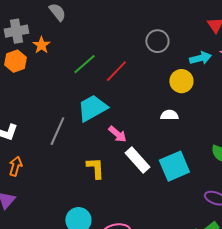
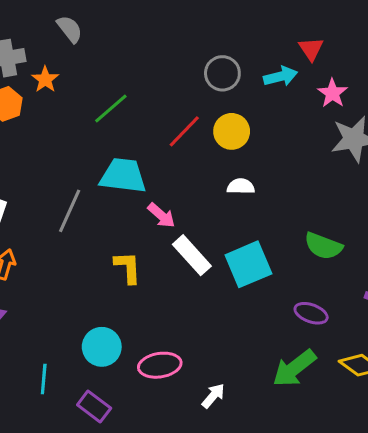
cyan arrow: (200, 58) -> (281, 76), moved
red line: (116, 71) -> (184, 131), moved
yellow circle: (181, 81) -> (232, 131), moved
cyan trapezoid: (92, 108) -> (123, 176), turned 36

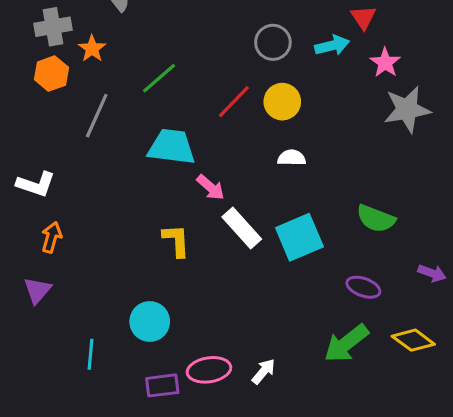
gray line: (70, 211) -> (97, 116), moved
pink ellipse: (160, 365) -> (209, 370), moved
purple rectangle: (94, 406) -> (162, 385), moved, turned -44

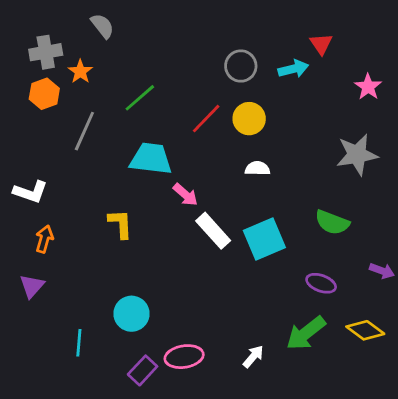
pink star: (385, 63) -> (368, 87), moved
gray star: (407, 109) -> (357, 155), moved
yellow L-shape: (176, 240) -> (120, 224), moved
white arrow: (264, 371) -> (253, 357), moved
purple rectangle: (162, 385) -> (143, 370), turned -40

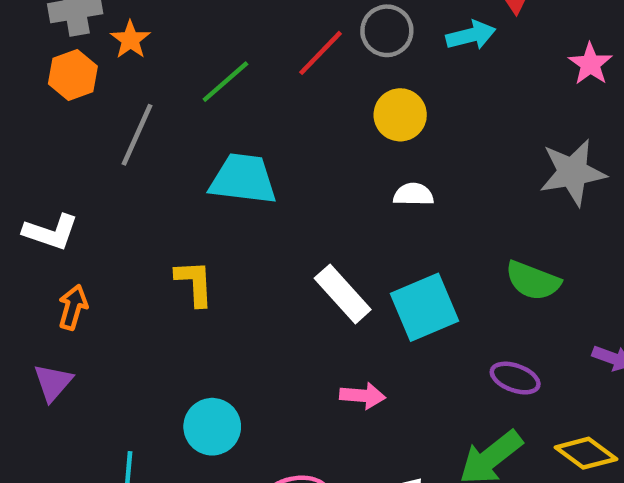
red line: (206, 119) -> (321, 53), moved
pink arrow: (185, 195) -> (363, 396), moved, turned -36

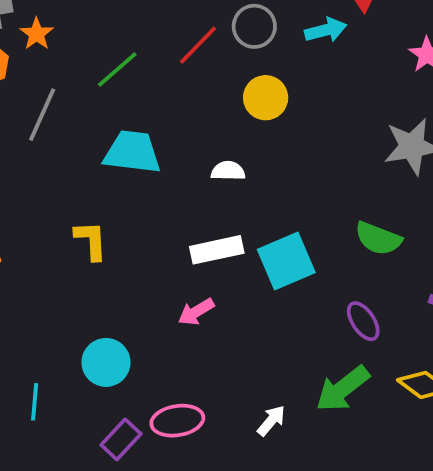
white semicircle: (413, 194) -> (228, 171), moved
white rectangle: (343, 294) -> (217, 250), turned -60
purple ellipse: (515, 378) -> (363, 321), turned 36
pink arrow: (363, 396) -> (196, 312), moved, turned 144

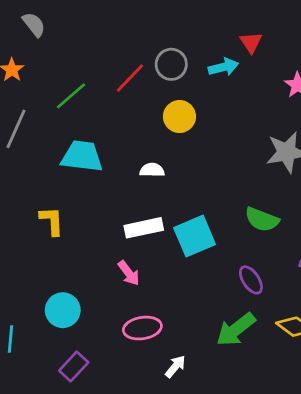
pink arrow: (196, 312) -> (129, 273), turned -96
pink ellipse: (177, 421) -> (142, 328), moved
white arrow: (271, 421) -> (175, 367), moved

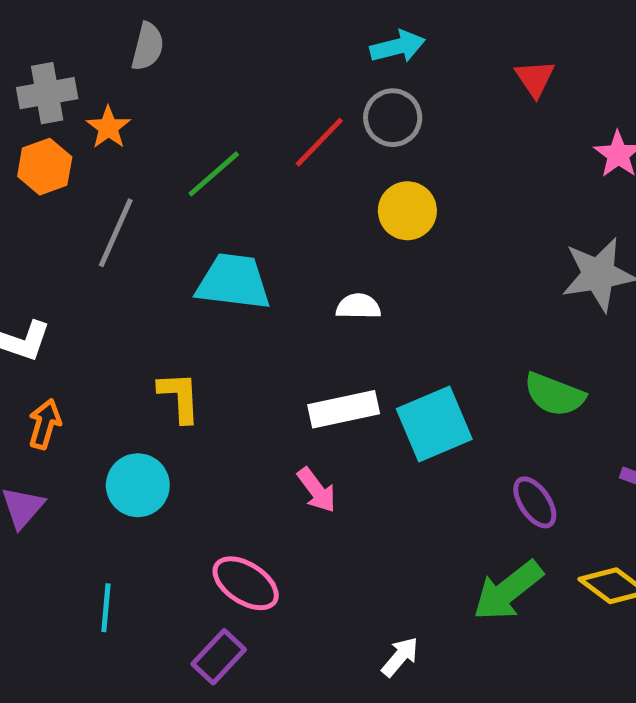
gray semicircle: (34, 24) -> (148, 47), turned 52
cyan arrow: (223, 67) -> (398, 47), moved
cyan circle: (63, 310) -> (138, 485), moved
pink ellipse: (142, 328) -> (246, 583), moved, turned 42

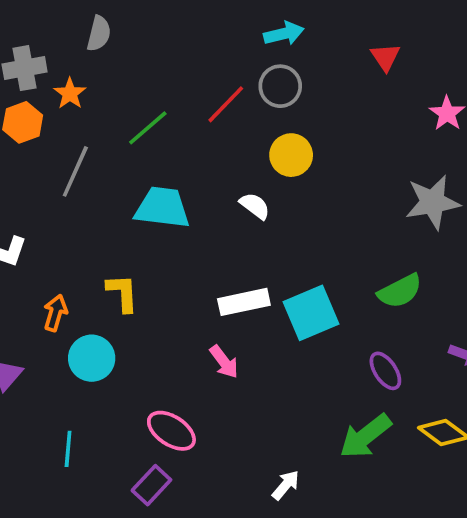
white semicircle: (358, 306) -> (255, 206), moved, turned 36
green semicircle: (554, 395) -> (400, 291), turned -48
orange arrow: (45, 424) -> (55, 313), moved

